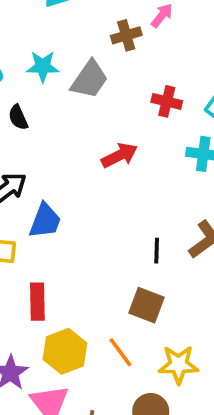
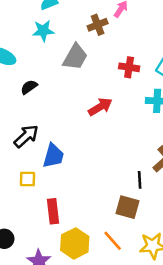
cyan star: (43, 66) -> (43, 31), moved
black semicircle: (18, 117) -> (29, 87), turned 84
black line: (157, 251) -> (140, 180), moved

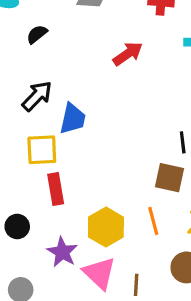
yellow square: (27, 179) -> (42, 150), size x1.5
red rectangle: (53, 211) -> (56, 189), moved
orange line: (113, 241) -> (153, 221), turned 30

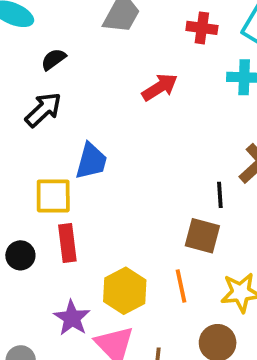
black arrow: (37, 96) -> (43, 110), moved
black circle: (17, 227) -> (20, 255), moved

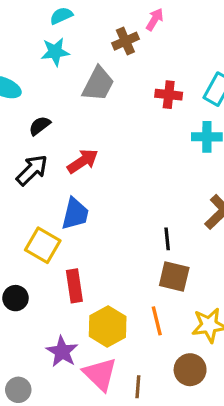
red arrow: (160, 87) -> (83, 161), moved
black line: (220, 195) -> (167, 239), moved
yellow square: (53, 196) -> (43, 245), turned 32
red rectangle: (67, 243) -> (74, 286), moved

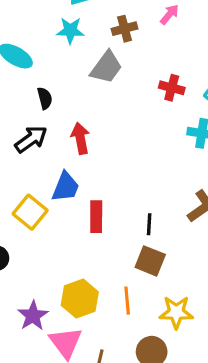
brown cross: (125, 41) -> (125, 29), moved
black semicircle: (40, 126) -> (45, 98), turned 105
red arrow: (83, 161) -> (80, 138), turned -76
red rectangle: (74, 286) -> (96, 217), moved

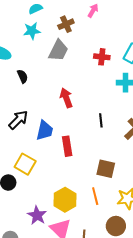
red arrow: (80, 138) -> (66, 98), moved
black arrow: (31, 139) -> (18, 120), moved
yellow square: (30, 212) -> (25, 164), moved
black line: (149, 224) -> (101, 120), moved

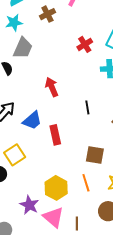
gray trapezoid: (58, 51) -> (23, 48), moved
red cross: (102, 57) -> (85, 44), turned -35
blue trapezoid: (45, 130) -> (32, 121), turned 40
yellow square: (25, 164) -> (15, 155), turned 30

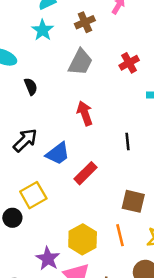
cyan star: (14, 23) -> (43, 30), turned -30
gray trapezoid: (23, 48) -> (80, 62), moved
red rectangle: (55, 135) -> (86, 173), turned 54

